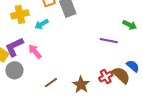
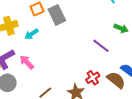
purple line: (109, 41) -> (101, 46), turned 30
red cross: (106, 77) -> (93, 78), moved

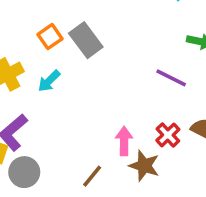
pink arrow: (27, 62) -> (124, 141), moved, turned 56

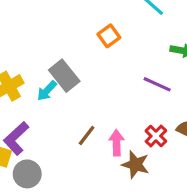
orange square: (50, 37) -> (109, 36), moved
gray rectangle: (86, 40) -> (64, 76), moved
brown line: (92, 176) -> (87, 135), moved

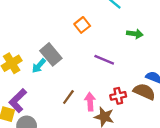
purple line: (157, 84) -> (104, 60), moved
red cross: (156, 136) -> (118, 96), turned 35

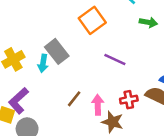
orange square: (82, 25) -> (92, 20), size x1.5
green arrow: (135, 34) -> (148, 22), moved
cyan arrow: (39, 66) -> (43, 63), turned -35

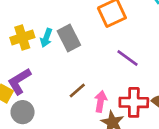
cyan arrow: (43, 63) -> (46, 38), moved
red cross: (129, 100) -> (134, 102), size x1.5

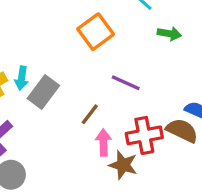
gray rectangle: (69, 38) -> (43, 92), moved, turned 75
brown line: (77, 91) -> (90, 114), moved

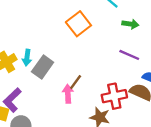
purple line: (126, 83) -> (129, 55), moved
pink arrow: (103, 142) -> (68, 94), moved

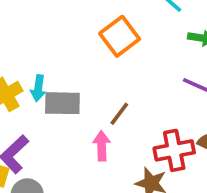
gray rectangle: (43, 67) -> (62, 103), turned 55
brown line: (76, 82) -> (119, 114), moved

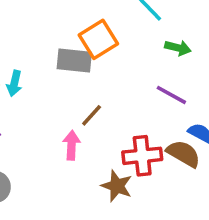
gray rectangle: (62, 103) -> (74, 60), moved

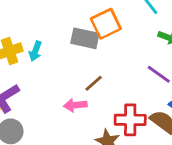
pink arrow: (71, 145) -> (75, 105), turned -105

